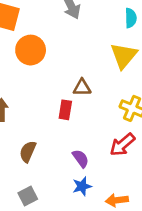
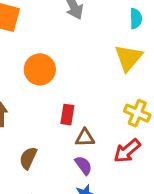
orange circle: (31, 50) -> (40, 69), moved
brown triangle: (82, 88) -> (85, 138), moved

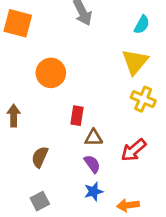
cyan semicircle: (136, 19) -> (142, 25), turned 30
yellow cross: (137, 113) -> (143, 99), moved

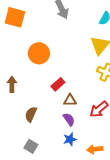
red rectangle: (77, 116) -> (58, 84), turned 40
gray square: (40, 201) -> (31, 146), turned -32

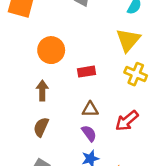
brown arrow: (12, 84) -> (42, 90), moved
red rectangle: (58, 84) -> (86, 72), moved, turned 32

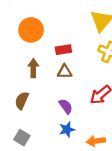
brown arrow: (42, 90) -> (33, 68), moved
brown triangle: (90, 109) -> (65, 72), moved

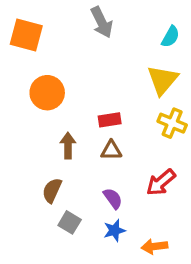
orange circle: (31, 30) -> (47, 93), moved
gray square: (22, 138) -> (70, 222), moved

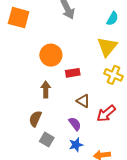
orange circle: (47, 93) -> (51, 55), moved
brown triangle: (111, 150) -> (83, 101), moved, turned 32

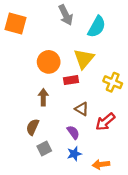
cyan semicircle: (112, 19) -> (97, 27), moved, size x1.5
yellow triangle: (107, 47) -> (84, 59), moved
gray square: (47, 140) -> (44, 148), turned 32

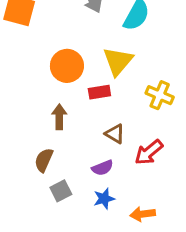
purple semicircle: (73, 132) -> (102, 168), turned 104

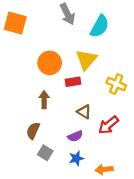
gray square: (61, 191) -> (45, 153), turned -32

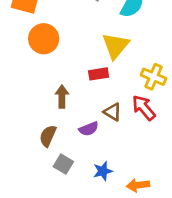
orange circle: (50, 63) -> (44, 39), moved
red arrow: (108, 125) -> (144, 108), moved, turned 90
purple semicircle: (75, 136) -> (89, 129), moved

